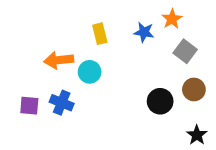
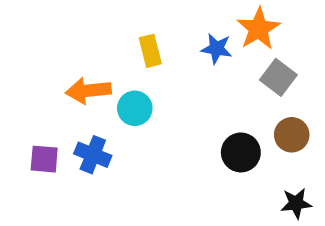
orange star: (172, 19) -> (259, 29), size x1.4
black star: (197, 135) -> (296, 203), turned 30

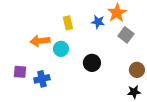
brown circle: (292, 135) -> (137, 70), moved
black circle: (241, 152) -> (92, 63), moved
blue cross: (93, 155) -> (42, 79), moved, turned -35

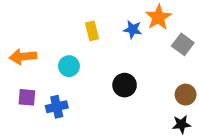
gray square: (126, 35) -> (183, 44), moved
orange arrow: (40, 41) -> (23, 57), moved
cyan circle: (61, 49) -> (69, 66), moved

